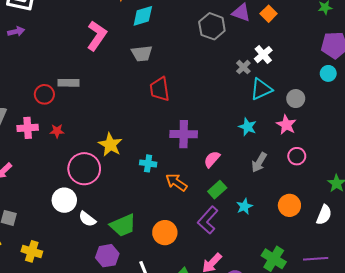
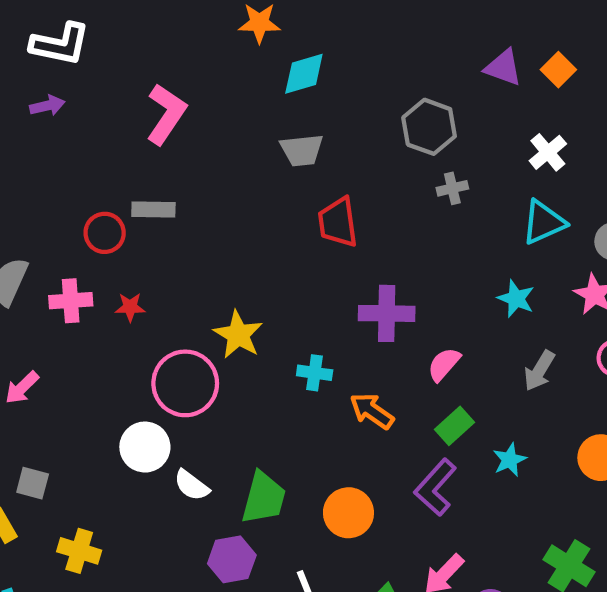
gray hexagon: (212, 26) -> (429, 127), moved
pink L-shape: (97, 36) -> (166, 114), moved
gray cross: (243, 67) -> (452, 188), moved, turned 32
green trapezoid: (123, 225) -> (264, 498), turned -52

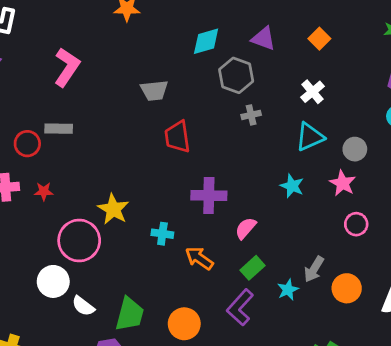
purple triangle: (503, 67) -> (263, 39), moved
cyan diamond: (304, 74) -> (206, 41), moved
gray arrow: (539, 371) -> (314, 269), moved

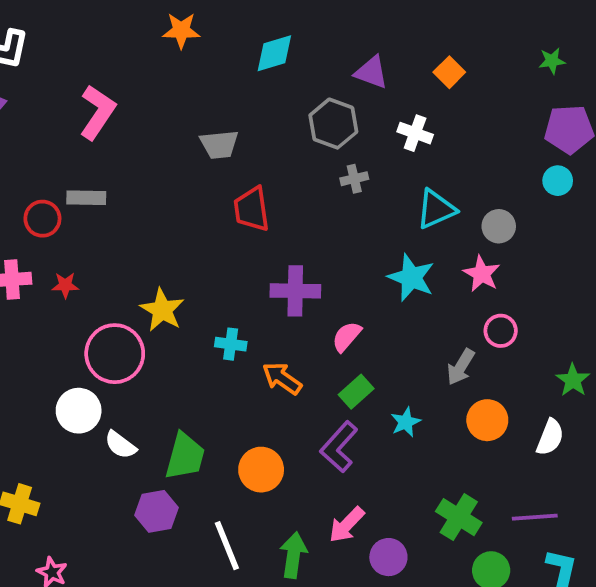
cyan diamond: (206, 41) -> (274, 53), moved
white cross: (313, 92) -> (415, 133), moved, turned -30
cyan star: (292, 186) -> (411, 278), size x1.4
gray arrow: (314, 269) -> (461, 367), moved

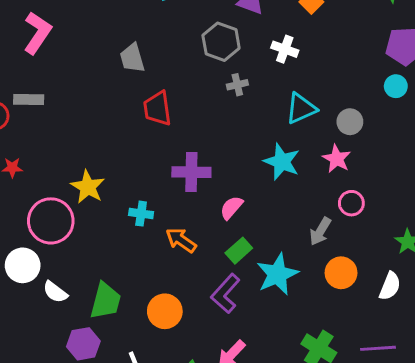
gray trapezoid: (219, 144) -> (132, 58), turned 80
cyan star: (406, 422) -> (277, 274), size x1.8

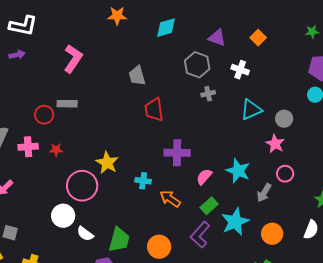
cyan star: (282, 162) -> (238, 171), moved
orange circle: (341, 273) -> (272, 234), moved

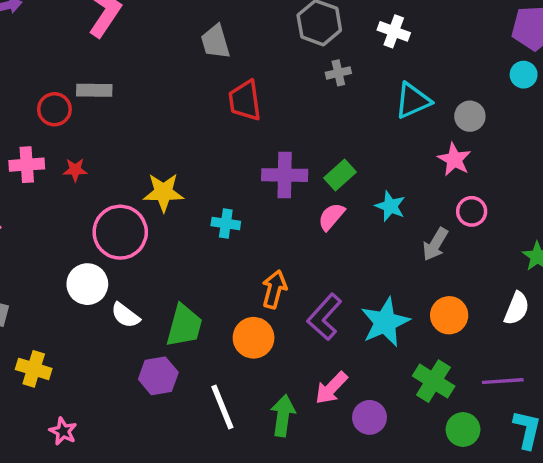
yellow star: (107, 163) -> (163, 192), turned -30
cyan star: (238, 171) -> (390, 206), size x0.7
orange arrow: (170, 199) -> (274, 289), moved, turned 70
green rectangle: (209, 206) -> (340, 175), moved
cyan star: (235, 222) -> (385, 322), moved

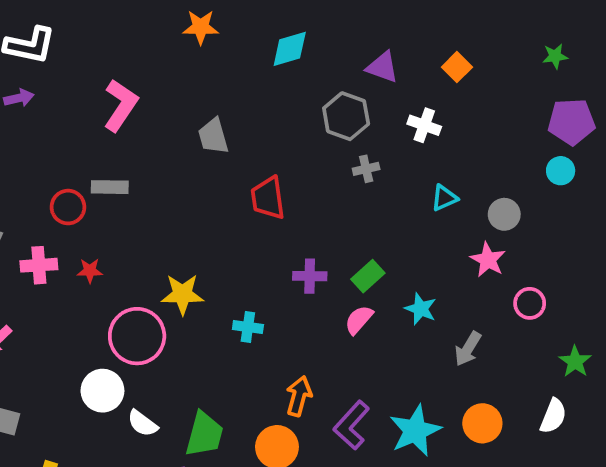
gray trapezoid: (215, 42) -> (213, 136), moved
cyan triangle: (413, 101) -> (444, 198), size x0.7
purple cross: (285, 175) -> (310, 276), size x0.7
pink circle: (472, 211) -> (530, 303), moved

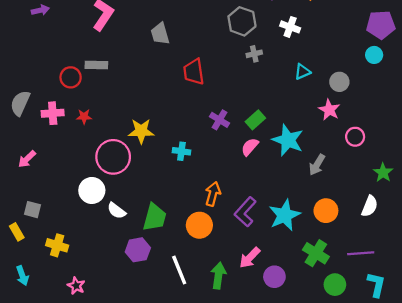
purple cross: (310, 276) -> (220, 120), turned 30
cyan star: (421, 309) -> (288, 140), size x1.6

